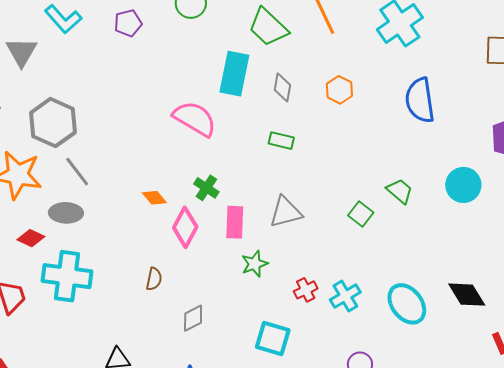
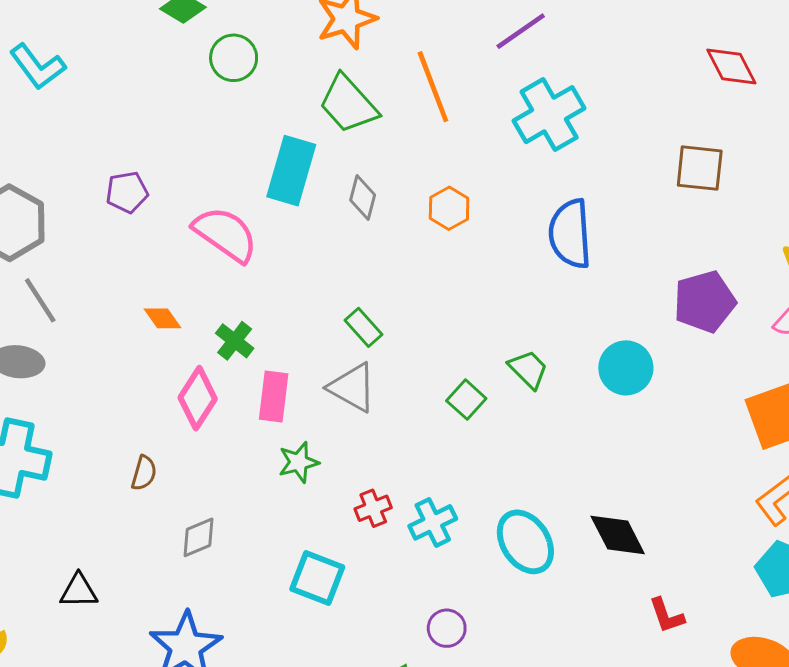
purple pentagon: (128, 23) -> (127, 192), moved
green rectangle: (281, 141) -> (364, 327), moved, turned 30
orange diamond: (154, 198) -> (163, 318), moved
gray triangle: (286, 212) -> (352, 387), turned 39

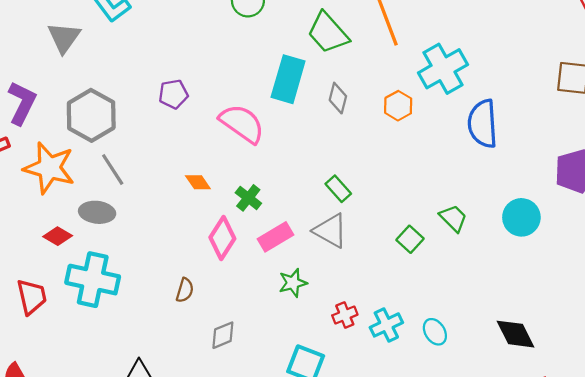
cyan cross: (549, 115) -> (443, 69), moved
pink rectangle: (274, 396) -> (275, 237), turned 52
cyan ellipse: (525, 542) -> (435, 332), moved, size x0.6

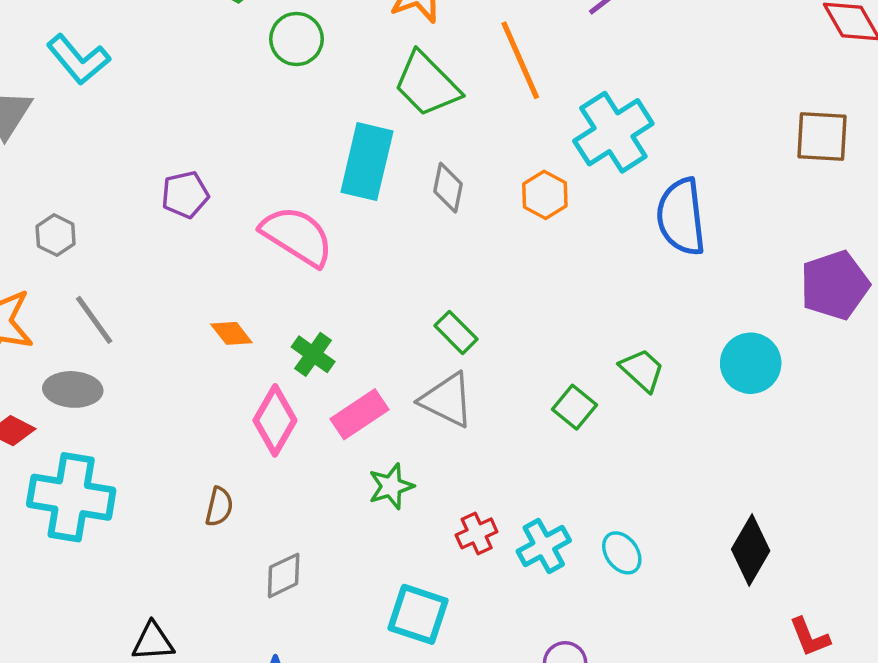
gray hexagon: (91, 115) -> (56, 235), size x0.5
black diamond: (515, 334) -> (751, 550), turned 60

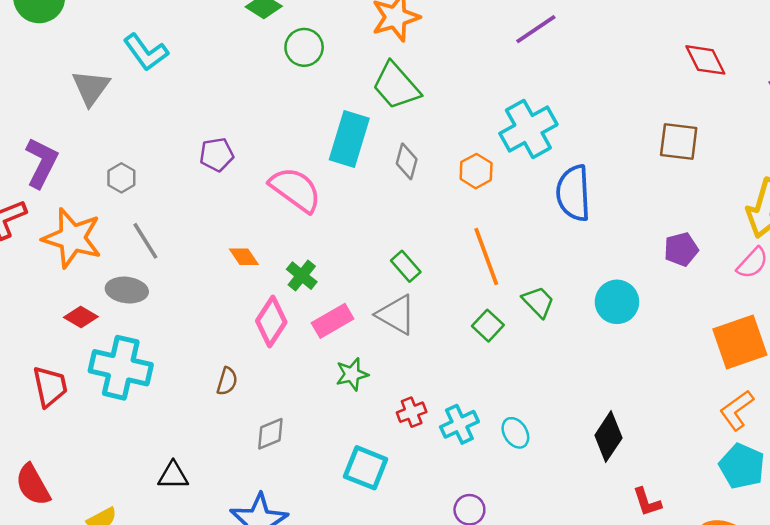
orange line: (520, 60) -> (486, 257), moved
purple pentagon: (835, 285) -> (681, 249), size x0.7

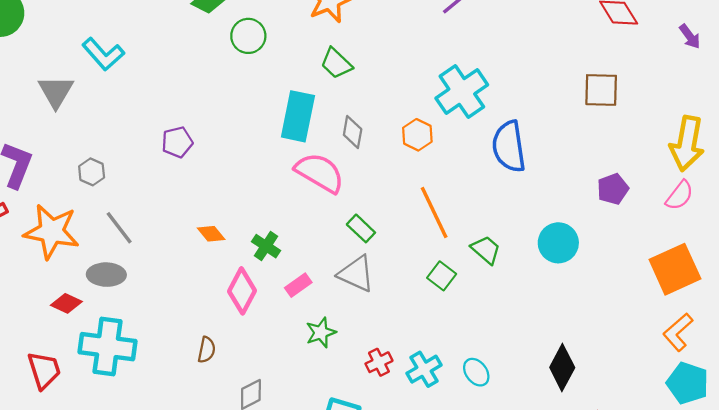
green trapezoid: (396, 86) -> (336, 63), size x0.7
pink semicircle: (295, 190) -> (320, 173), moved
pink rectangle: (333, 321) -> (298, 285), size x0.7

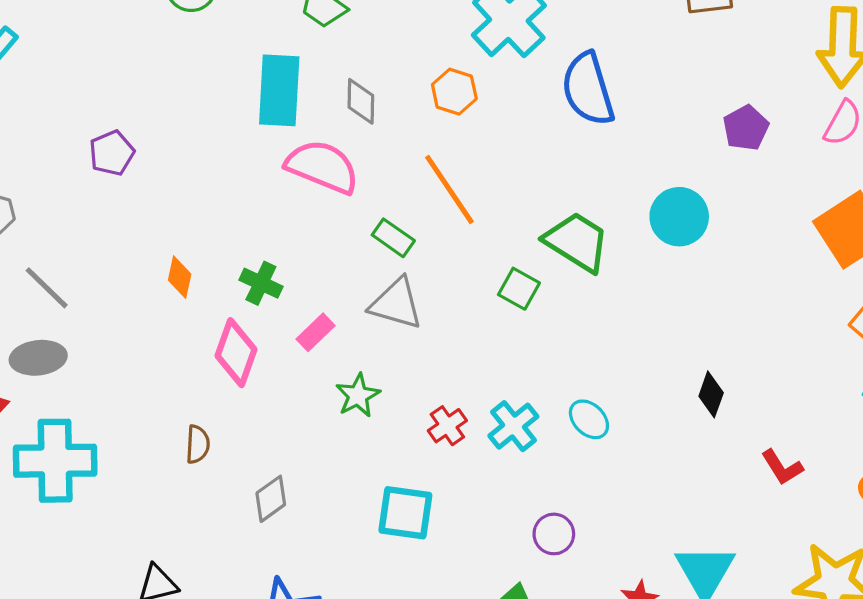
orange line: (434, 213) -> (449, 189), moved
orange diamond: (211, 234) -> (180, 277), turned 60
green trapezoid: (486, 250) -> (577, 242), size x1.5
black diamond: (562, 368) -> (711, 394), size x0.7

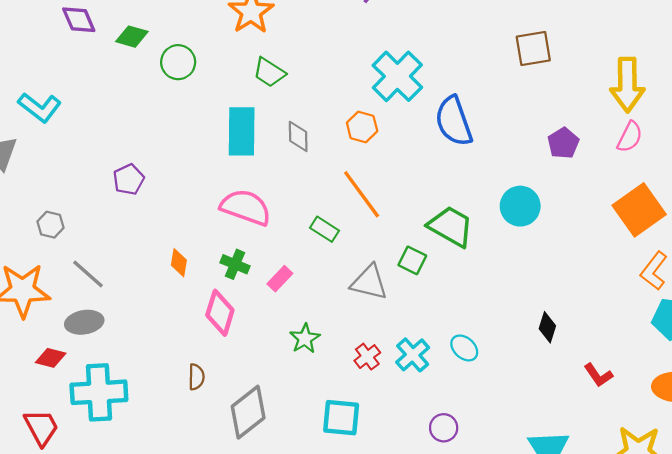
pink semicircle: (322, 167) -> (246, 207), moved
gray triangle: (396, 304) -> (369, 282), moved
pink rectangle: (316, 332) -> (280, 279), moved
gray diamond: (271, 499) -> (248, 412), size x1.6

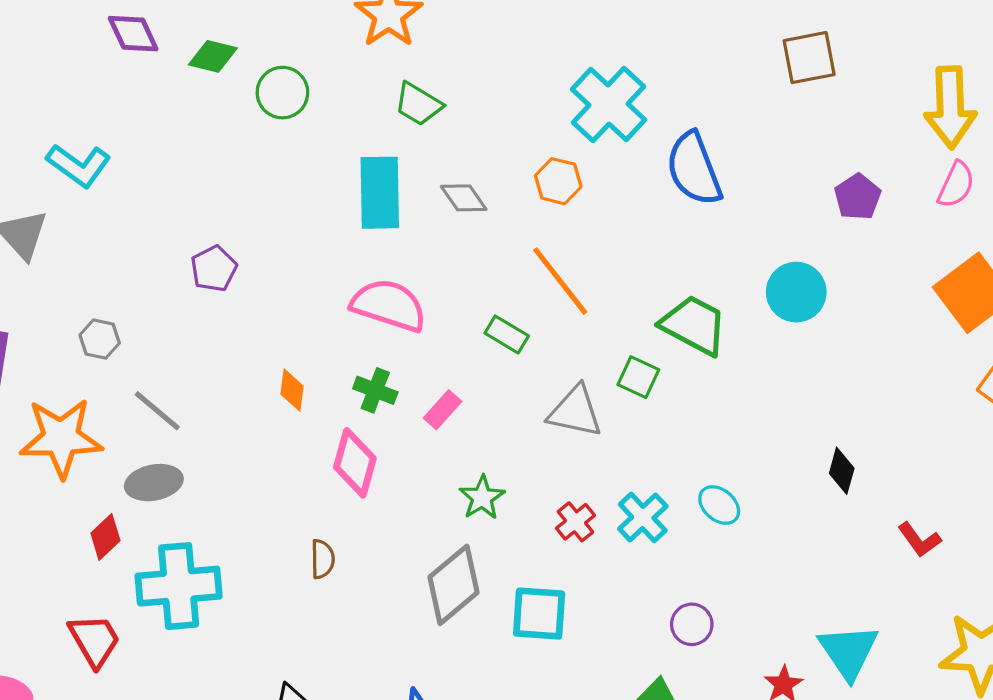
gray diamond: (298, 136) -> (464, 198), turned -32
red diamond: (51, 358) -> (105, 537), turned -56
gray diamond: (248, 412) -> (454, 585), moved

